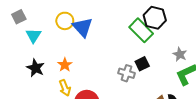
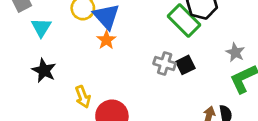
orange star: (65, 65) -> (106, 40), moved
gray cross: (127, 73) -> (165, 64), moved

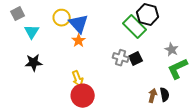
black star: (44, 70) -> (34, 63), turned -30
yellow arrow: (83, 97) -> (78, 79), moved

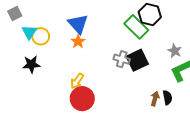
yellow circle: (62, 18) -> (41, 36), moved
black square: (136, 59) -> (137, 60), size x1.5
yellow arrow: (78, 79) -> (77, 81), turned 56

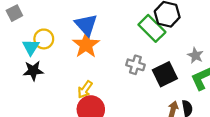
cyan triangle: (29, 32) -> (31, 47), moved
orange star: (78, 42) -> (86, 45), size x1.6
black square: (137, 60) -> (165, 74), moved

